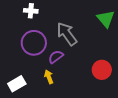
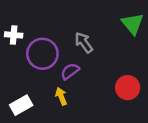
white cross: (31, 11) -> (14, 35), moved
gray arrow: (67, 34) -> (84, 42), size x0.7

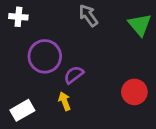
white cross: (14, 35) -> (18, 17), moved
gray arrow: (84, 42) -> (88, 15), moved

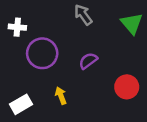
white cross: (18, 17) -> (17, 27), moved
purple semicircle: (74, 75) -> (88, 61), moved

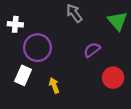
purple semicircle: (88, 61) -> (92, 50), moved
white rectangle: (21, 104) -> (23, 75), moved, turned -36

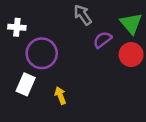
purple semicircle: (92, 50) -> (103, 40), moved
red circle: (113, 78) -> (131, 55), moved

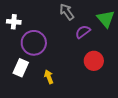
red circle: (131, 55) -> (94, 61), moved

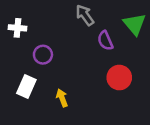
purple semicircle: (83, 32) -> (105, 41), turned -77
purple circle: (34, 43) -> (43, 55), size x0.6

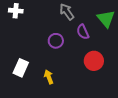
white cross: (17, 28) -> (16, 11), moved
purple circle: (43, 55) -> (56, 41), moved

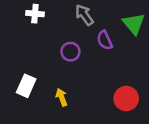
white cross: (16, 11) -> (35, 14), moved
red circle: (94, 61) -> (126, 98), moved

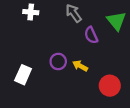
purple circle: (70, 52) -> (58, 61), moved
yellow arrow: (62, 97) -> (80, 66), moved, turned -40

